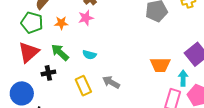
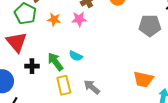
red triangle: (29, 52) -> (17, 42), turned -40
green arrow: (60, 52) -> (55, 62), moved

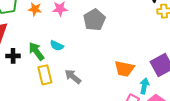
gray pentagon: (150, 26) -> (94, 20), moved, turned -30

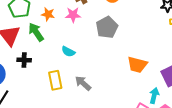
green arrow: (36, 51) -> (36, 32), moved
orange trapezoid: (124, 69) -> (137, 65), moved

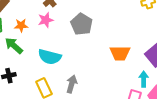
cyan semicircle: (68, 52) -> (50, 57), size x1.6
gray arrow: (83, 83) -> (72, 84), turned 78

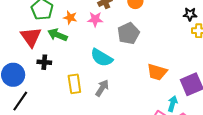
green arrow: (14, 46) -> (57, 35), turned -36
cyan semicircle: (50, 57) -> (102, 58), moved

